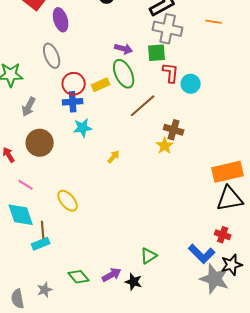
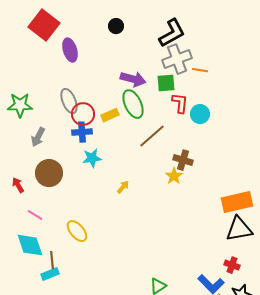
orange line: (214, 22) -> (200, 70), moved
gray cross: (168, 29) -> (177, 59), turned -32
purple arrow: (124, 49) -> (133, 79), size x1.4
gray ellipse: (52, 56) -> (69, 101), moved

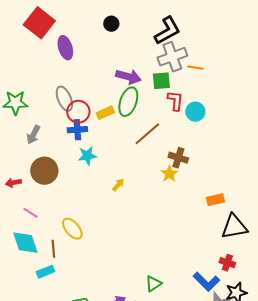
green ellipse: (133, 104) -> (128, 102), turned 44
red arrow: (18, 185) -> (13, 183), turned -70
orange rectangle: (237, 202) -> (215, 200), moved, size x0.6
brown line: (52, 260) -> (53, 249), moved

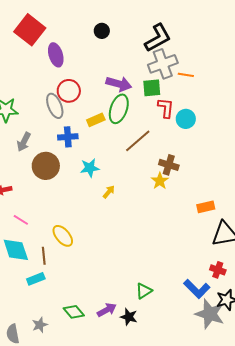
red circle: (78, 112) -> (69, 91), moved
cyan star: (87, 156) -> (90, 168), moved
brown circle: (44, 171) -> (46, 166), moved

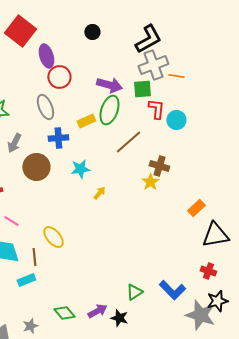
red circle: (69, 91) -> (59, 77), moved
orange rectangle: (206, 207) -> (196, 208), turned -30
blue L-shape: (197, 289) -> (172, 290), moved

